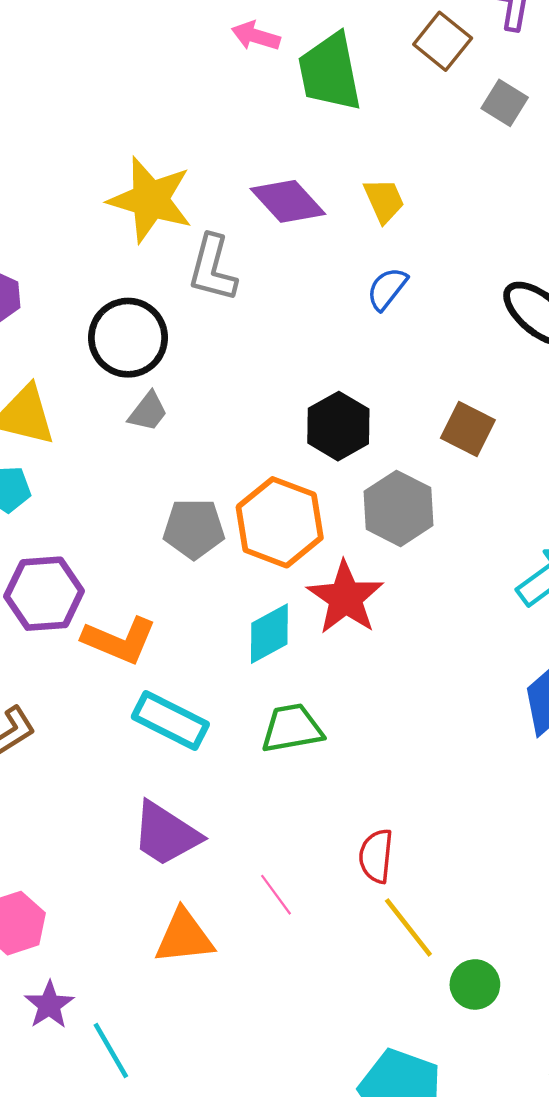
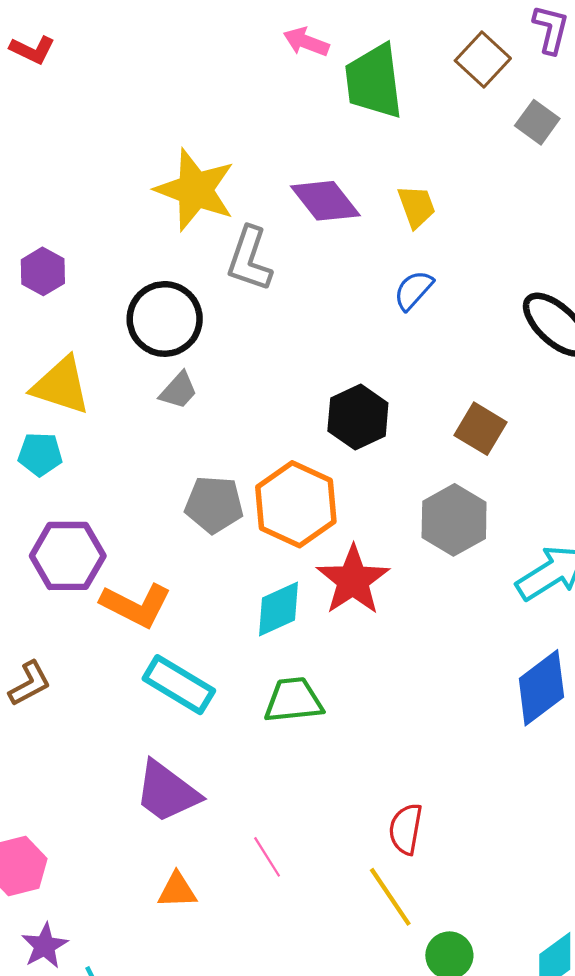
gray hexagon: (399, 508) -> (454, 520), moved
red semicircle: (376, 856) -> (406, 829), moved
orange triangle: (184, 937) -> (177, 890), size x0.7

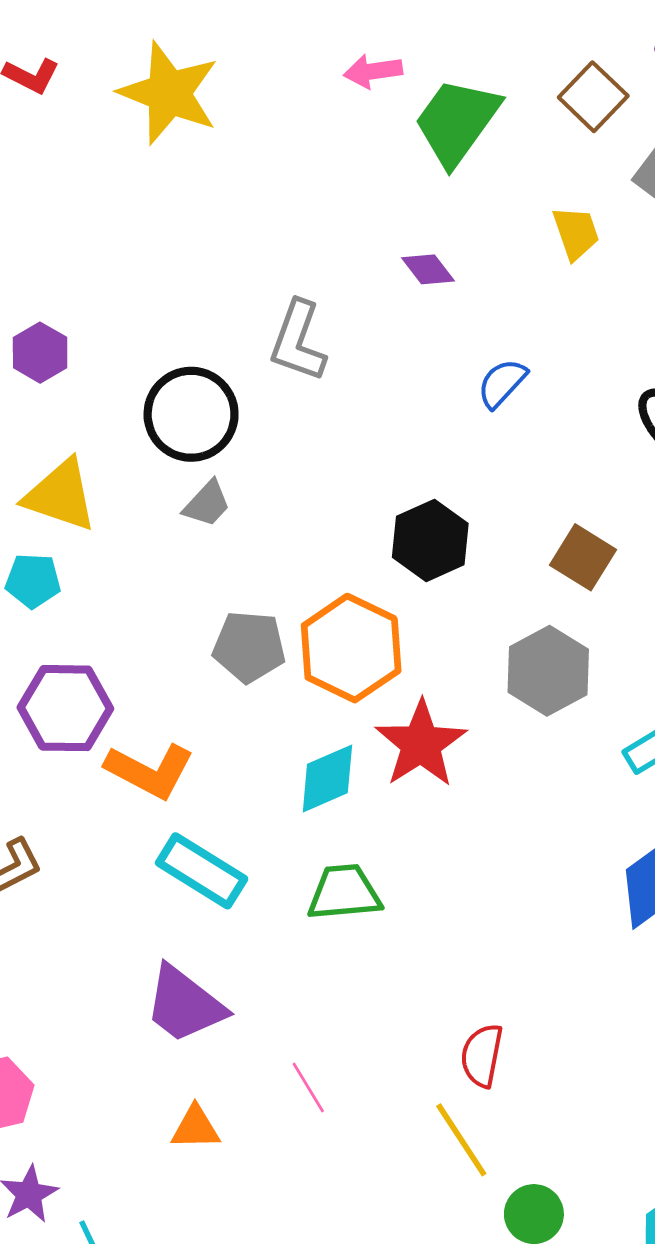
pink arrow: (306, 42) -> (373, 71), turned -30
green trapezoid: (374, 81) -> (457, 122), turned 42
yellow star: (195, 190) -> (169, 93), moved
purple diamond: (325, 201) -> (428, 269), moved, size x0.6
yellow trapezoid: (417, 206) -> (576, 233), moved

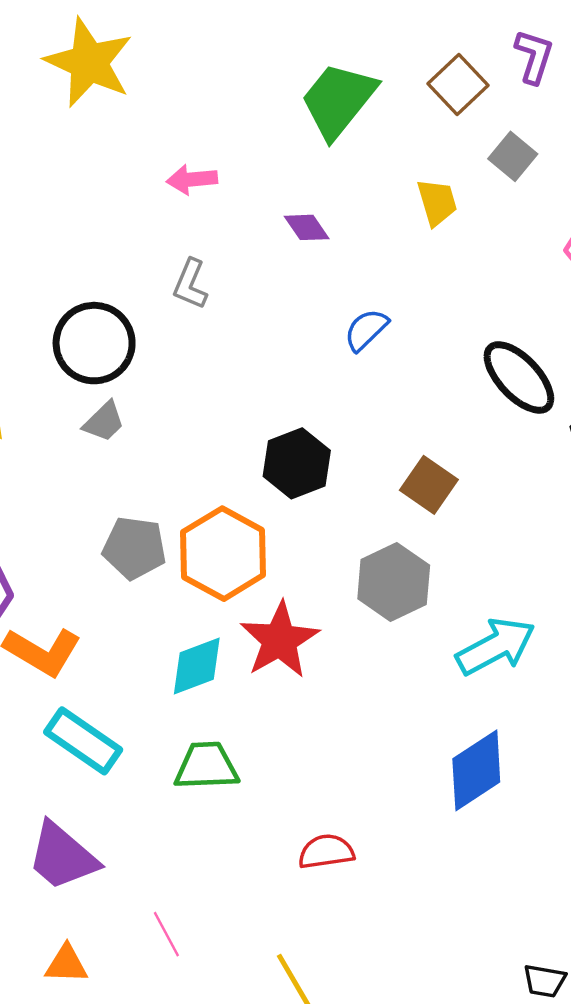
pink arrow: (373, 71) -> (192, 179), moved
gray L-shape: (298, 341) -> (190, 284), size x0.7
red semicircle: (482, 1055) -> (326, 852), moved, turned 68

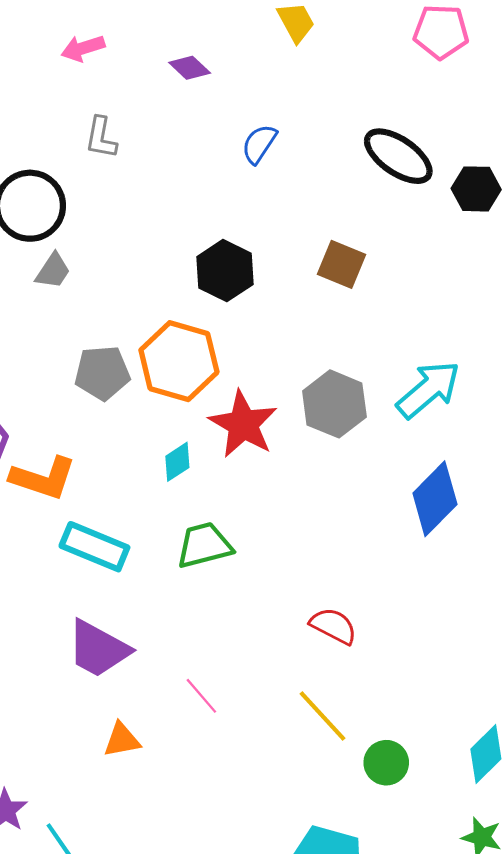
gray hexagon: (394, 582) -> (334, 404), moved
cyan diamond: (197, 666) -> (177, 462), size x0.7
red semicircle: (326, 852) -> (333, 626), moved, turned 48

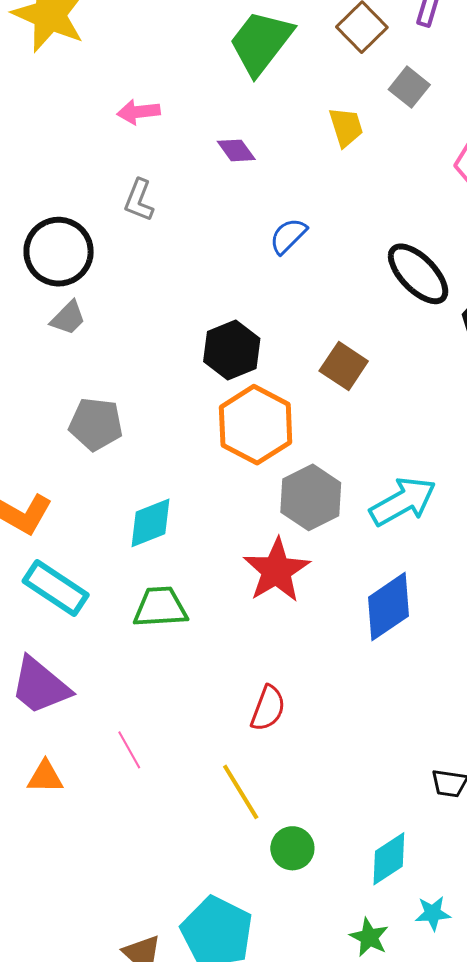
orange hexagon: (179, 361) -> (256, 425), moved
red star: (243, 424) -> (276, 570), moved
cyan diamond: (177, 462) -> (150, 523), size x1.4
red semicircle: (333, 626) -> (268, 708), turned 72

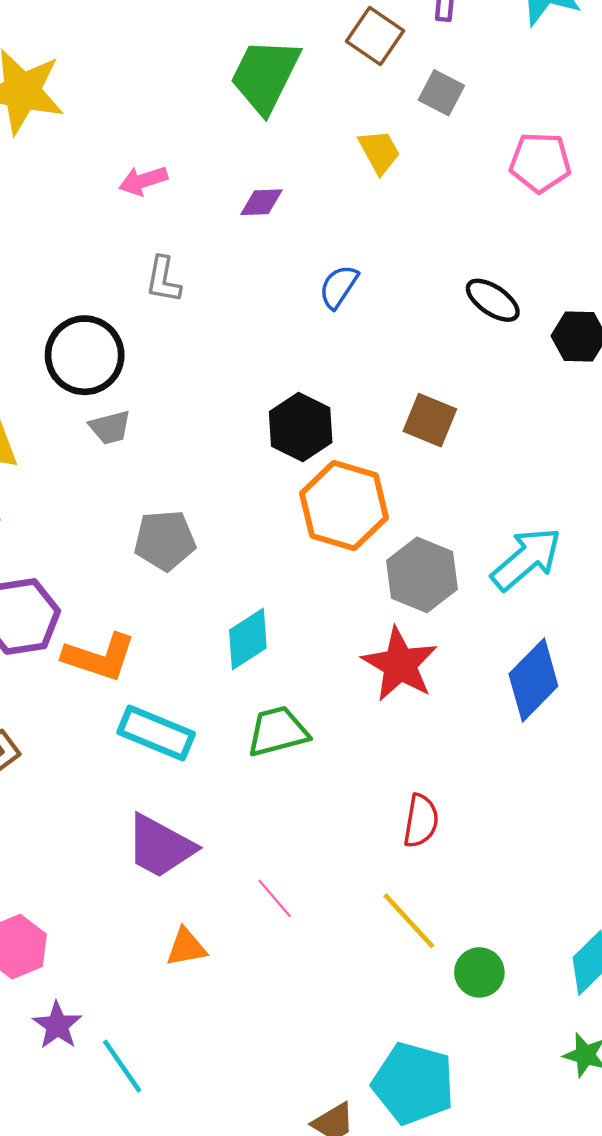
purple diamond: (236, 150) -> (261, 202), turned -45
black ellipse: (418, 274) -> (493, 300), size x0.7
gray trapezoid: (68, 318) -> (110, 427), turned 42

